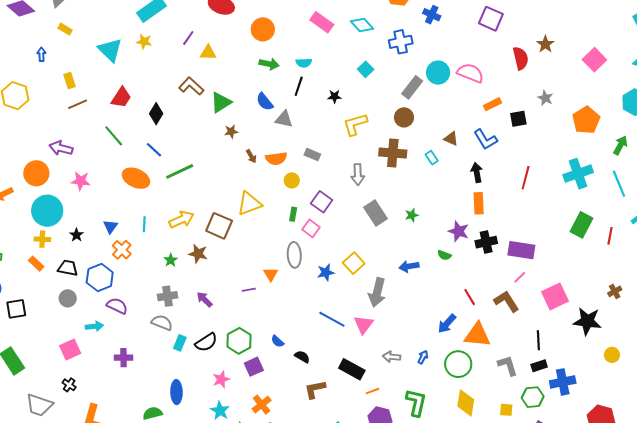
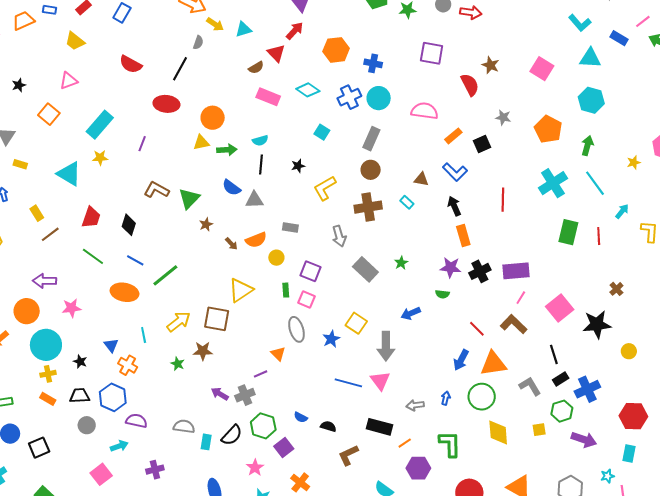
yellow triangle: (208, 53) -> (201, 143), moved
cyan circle: (438, 73) -> (379, 98), moved
gray cross: (167, 296) -> (245, 395), moved

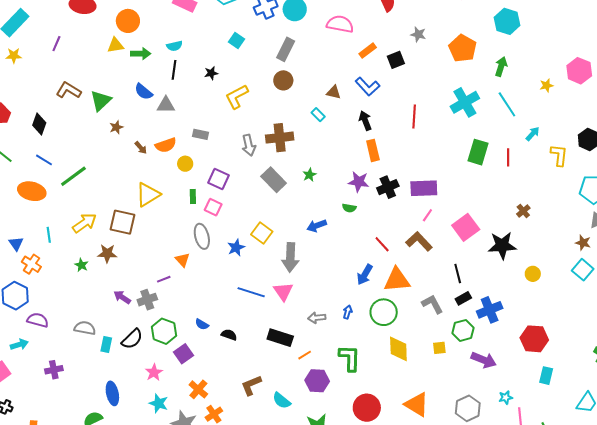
brown cross: (368, 207) -> (280, 138), moved
cyan rectangle: (629, 453) -> (546, 376), moved
brown L-shape: (348, 455) -> (251, 385), moved

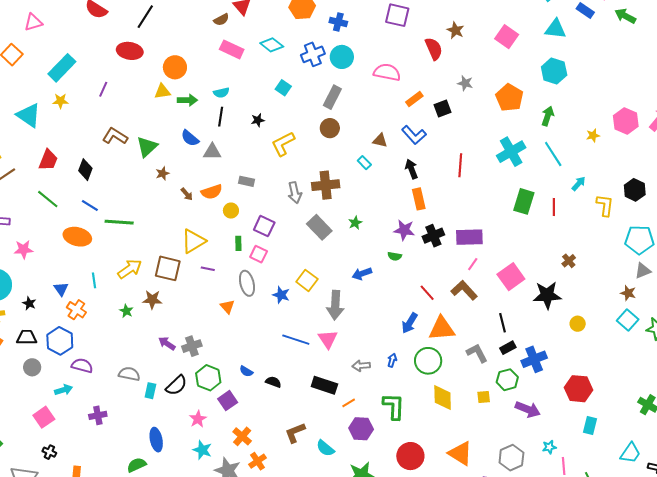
green line: (73, 176) -> (119, 222), turned 40
blue star: (236, 248) -> (281, 295), turned -30
purple line: (164, 279) -> (208, 269), moved, turned 32

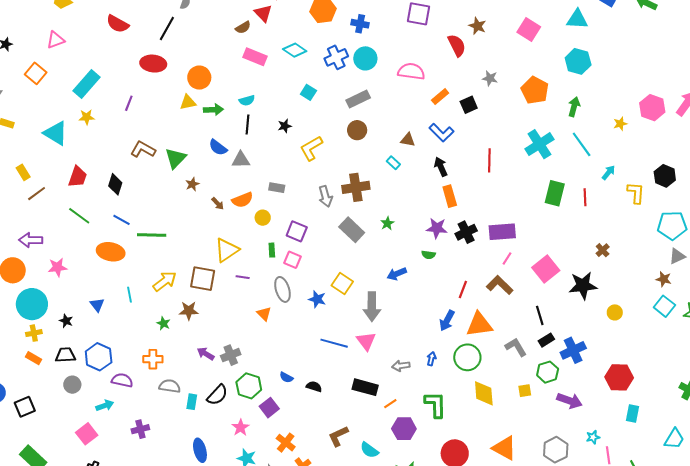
gray rectangle: (332, 97) -> (358, 99), turned 40
red line: (427, 293) -> (463, 290), turned 66
orange cross: (76, 310) -> (153, 359), moved, turned -30

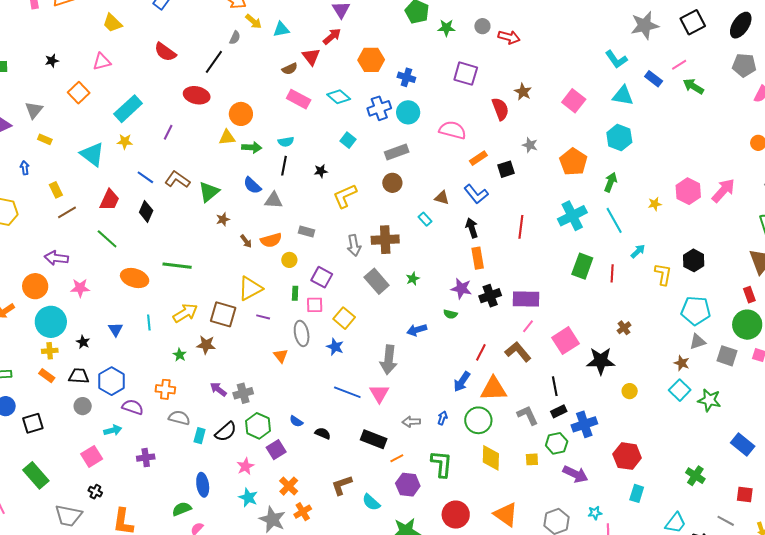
blue line: (122, 220) -> (145, 177), moved
pink square: (293, 260) -> (315, 305), turned -30
yellow square: (342, 283) -> (344, 318), moved

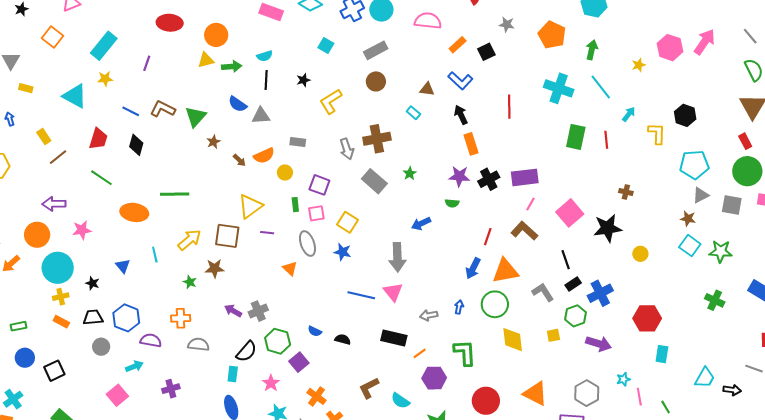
cyan cross: (572, 216) -> (559, 88), turned -36
brown cross: (624, 328) -> (626, 192), turned -32
cyan rectangle: (200, 436) -> (233, 374), moved
green cross: (695, 476) -> (715, 300), moved

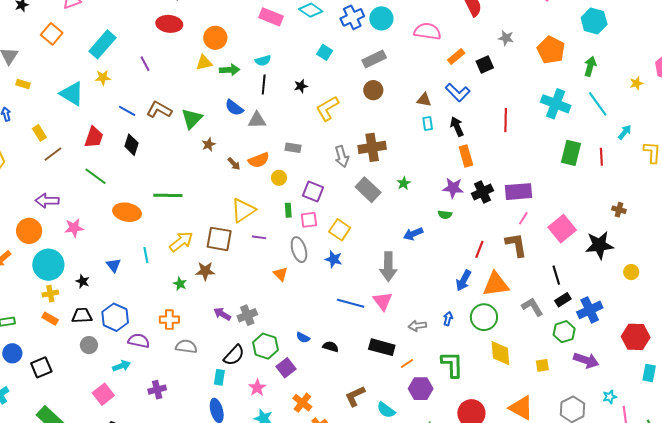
purple line: (147, 63) -> (145, 64), turned -49
cyan rectangle: (413, 113) -> (428, 124), moved, turned 40
brown L-shape: (524, 231) -> (516, 245), turned 36
yellow square: (553, 335) -> (542, 365), moved

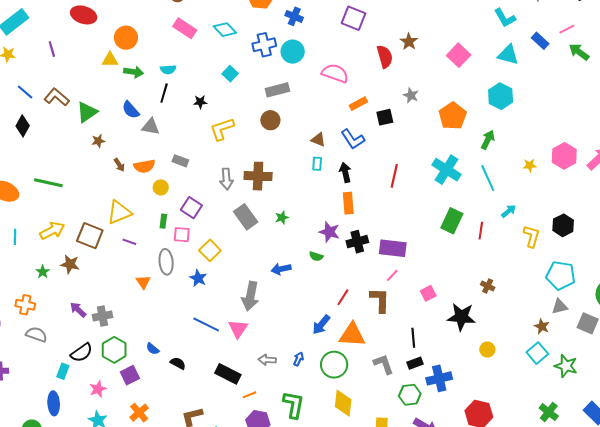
pink square: (562, 229) -> (428, 293), size x0.6

